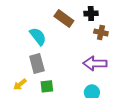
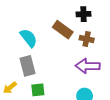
brown rectangle: (64, 18) -> (63, 30), moved
brown cross: (101, 32) -> (87, 39), moved

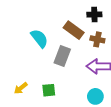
gray rectangle: (28, 66) -> (62, 56), moved, turned 36

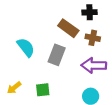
cyan semicircle: (39, 38) -> (26, 47), moved

